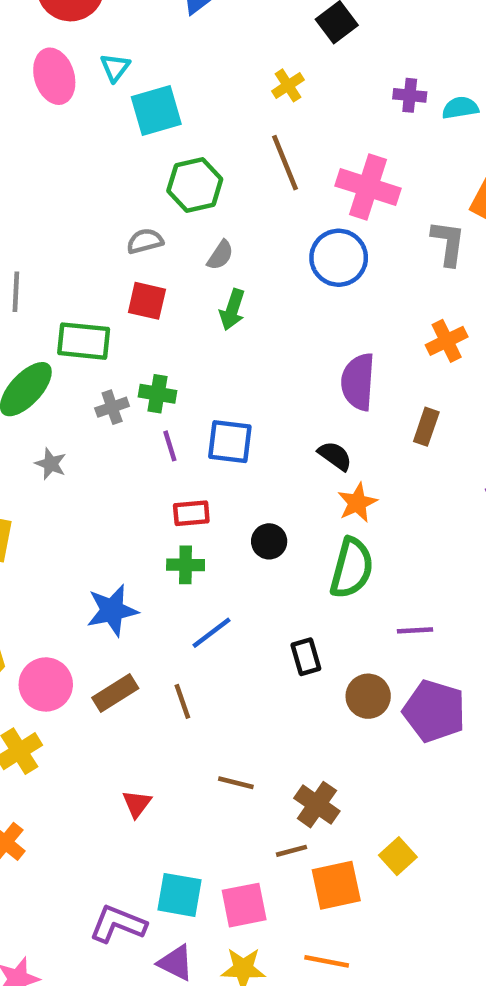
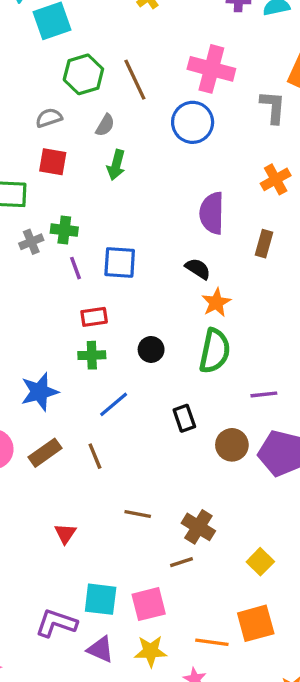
brown line: (285, 163) -> (135, 80), moved
black circle: (269, 541) -> (151, 349), moved
orange square: (336, 885) -> (256, 623), moved

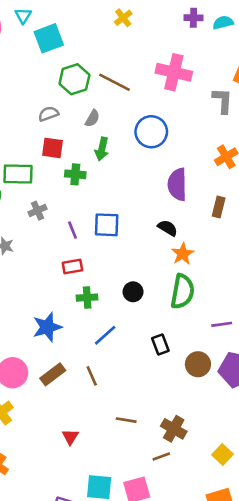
brown line: (135, 80) -> (115, 82), turned -36
blue circle: (193, 122) -> (151, 132), moved
green cross: (64, 230) -> (75, 174), moved
red rectangle: (94, 317) -> (72, 267), moved

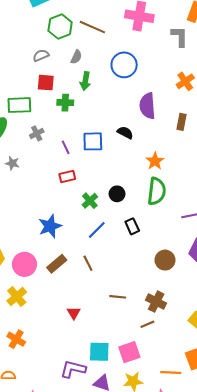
black semicircle: (168, 228) -> (125, 133), moved
green cross: (87, 298) -> (90, 201), moved, turned -35
black rectangle: (160, 345) -> (132, 226), moved
brown circle: (198, 364) -> (165, 260), moved

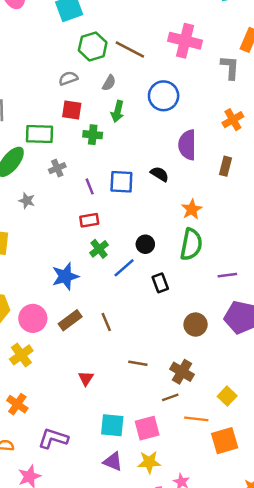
green cross: (90, 201) -> (99, 249), moved
blue line: (97, 230) -> (124, 268), moved
purple L-shape: (73, 369) -> (53, 439), moved
orange line: (171, 373) -> (196, 419), moved

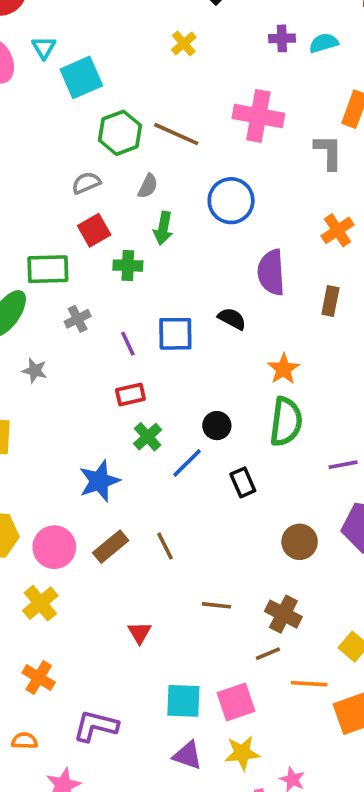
red square: (72, 110) -> (94, 230), turned -35

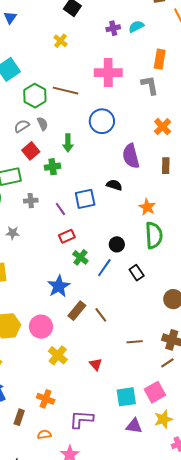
gray semicircle: (148, 186) -> (43, 124), moved, turned -40
gray cross: (78, 319) -> (31, 201), turned 32
brown rectangle: (111, 547) -> (77, 311), moved
yellow cross: (40, 603) -> (58, 355), moved

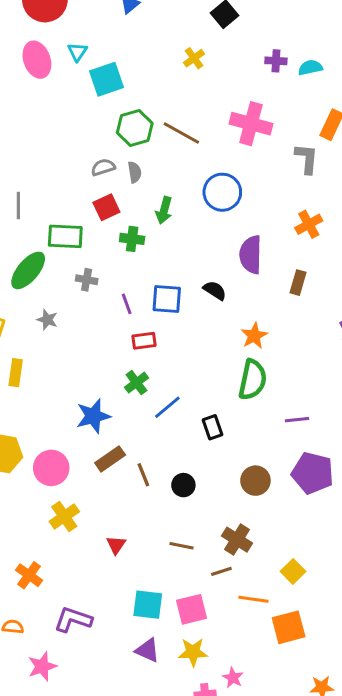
red rectangle: (67, 236) -> (144, 341), moved
black circle: (117, 244) -> (183, 485), moved
brown line: (135, 342) -> (181, 546), moved

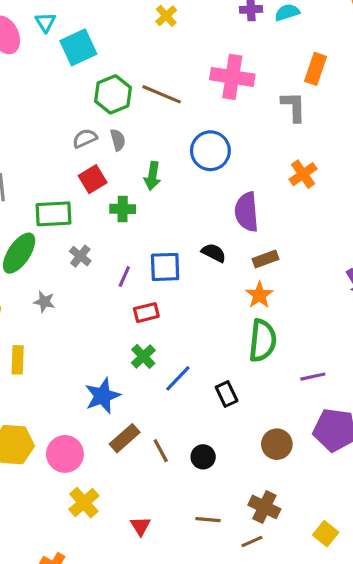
gray cross: (87, 280) -> (80, 256), turned 35
brown rectangle: (298, 283) -> (266, 259), moved, turned 60
purple line: (127, 304) -> (124, 276), turned 50

